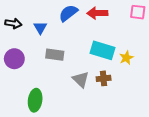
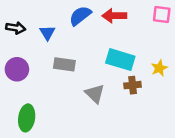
yellow star: (126, 58) -> (159, 68), moved
brown cross: (104, 78) -> (133, 85), moved
green ellipse: (35, 100) -> (27, 118), moved

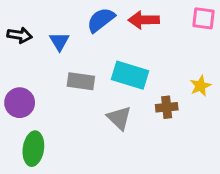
cyan rectangle: (120, 60) -> (130, 75), moved
purple circle: (17, 69) -> (20, 103), moved

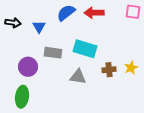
yellow star: (200, 86) -> (131, 68), moved
purple circle: (20, 103) -> (28, 67), moved
gray triangle: (119, 118) -> (78, 77), turned -36

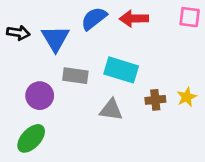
blue triangle: (39, 27) -> (55, 38), size x1.5
green ellipse: (22, 97) -> (31, 138), turned 35

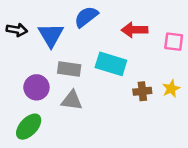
pink square: (190, 17) -> (174, 42), moved
red arrow: (134, 19) -> (135, 30), moved
gray triangle: (111, 110) -> (72, 100), moved

